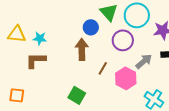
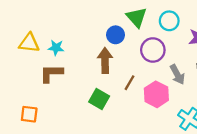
cyan circle: (137, 15) -> (169, 21), size x0.7
gray arrow: (144, 61) -> (177, 74), turned 102
green square: (77, 95) -> (99, 99), moved

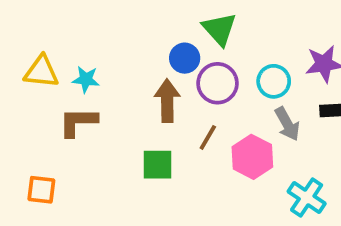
cyan circle: (169, 21) -> (274, 81), moved
purple circle: (153, 50) -> (218, 83), moved
green square: (99, 99) -> (158, 165), turned -30

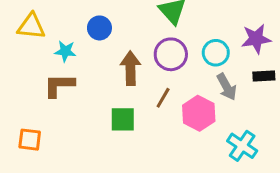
blue circle: (185, 58) -> (99, 28), moved
yellow triangle: (41, 72) -> (31, 26), moved

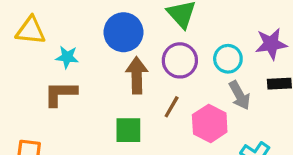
blue circle: (99, 28) -> (123, 32), moved, size x1.5

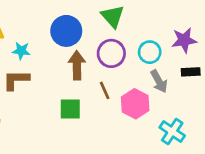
brown line: (172, 107) -> (105, 90), turned -54

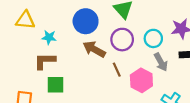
brown arrow: (77, 65) -> (94, 49), turned -60
green square: (70, 109) -> (55, 85), moved

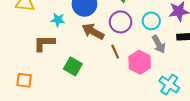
cyan star: (49, 37) -> (58, 20), moved
green square: (55, 85) -> (73, 66), moved, turned 30

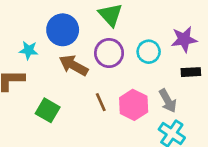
gray arrow: (159, 44) -> (168, 101), moved
brown line: (115, 52) -> (101, 102), moved

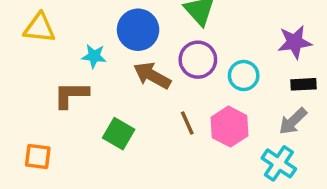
cyan circle: (149, 52) -> (244, 75), moved
gray arrow: (168, 101) -> (293, 121), moved, turned 75

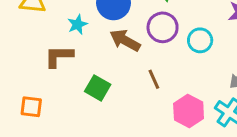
cyan star: (94, 56) -> (77, 24), turned -30
pink hexagon: (230, 127) -> (189, 111), moved

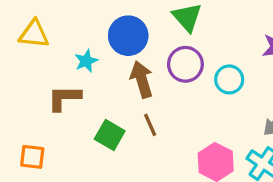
brown arrow: (125, 40) -> (142, 79), turned 44
brown line: (154, 79) -> (150, 125), moved

